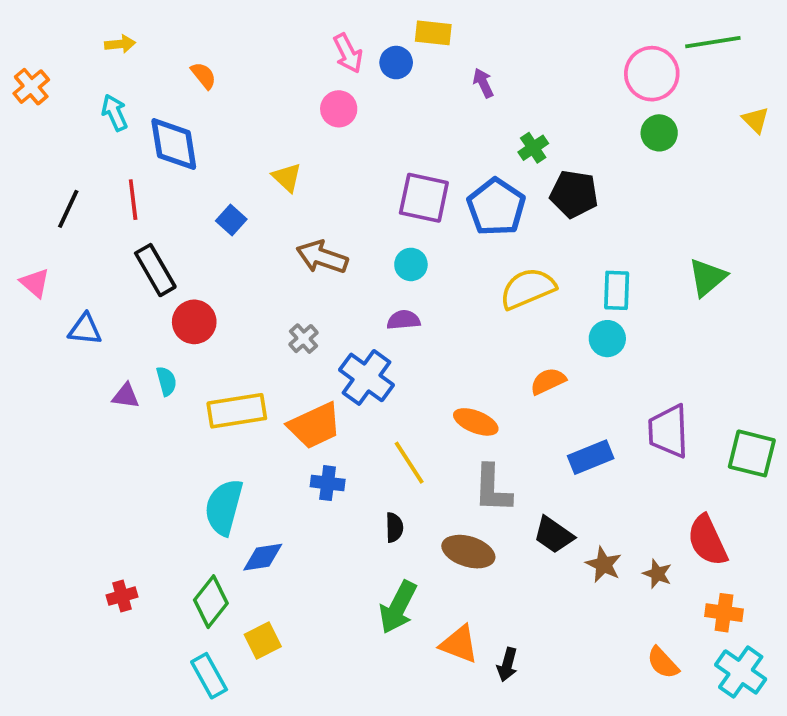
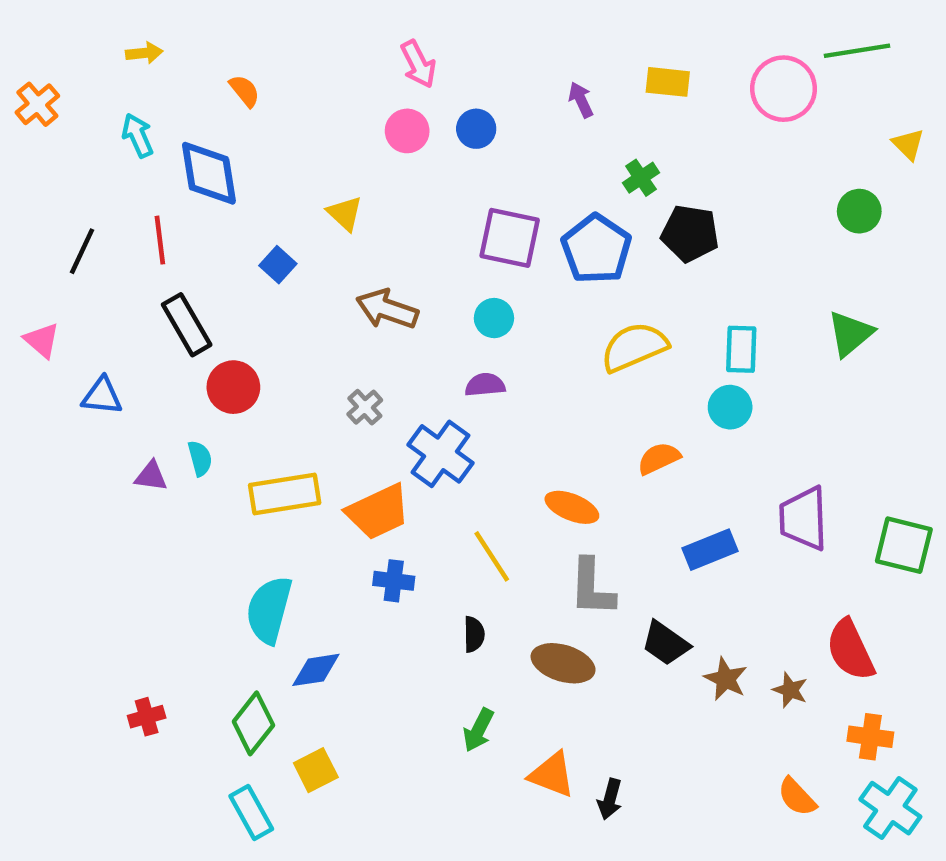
yellow rectangle: (433, 33) -> (668, 82), moved
blue circle: (396, 63) -> (476, 129), moved
green circle: (659, 133) -> (859, 211), moved
green arrow: (398, 607) -> (478, 730), size x0.7

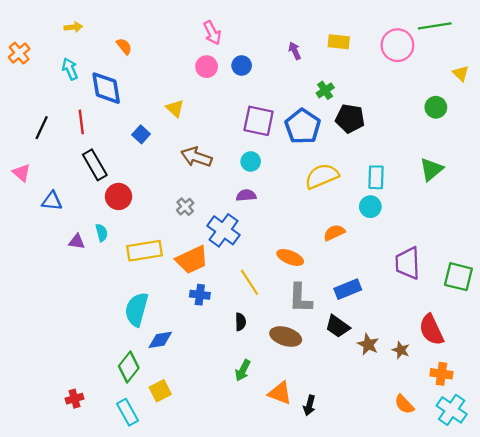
blue rectangle: (710, 550) -> (348, 289), moved
red cross: (147, 717) -> (74, 399), moved

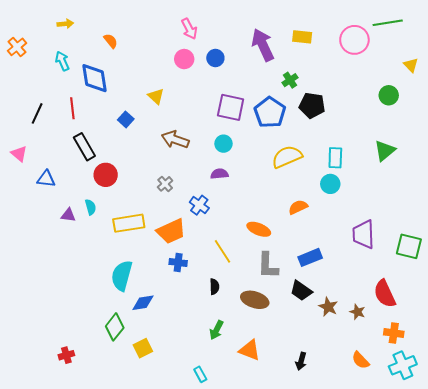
purple arrow: (295, 51) -> (263, 45), size x2.0
blue cross: (224, 230) -> (199, 205), size x0.7
black arrow: (309, 405) -> (301, 361), moved
cyan cross: (452, 410) -> (403, 365), turned 32
cyan rectangle: (128, 412) -> (200, 374), moved, size x0.7

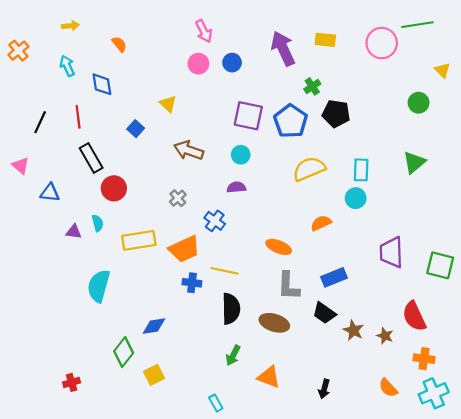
blue diamond: (95, 78) -> (102, 84), size x0.7
yellow line: (222, 251) -> (224, 271), moved, turned -45
cyan semicircle: (122, 276) -> (99, 286), moved
black semicircle: (214, 287) -> (231, 309), size x1.8

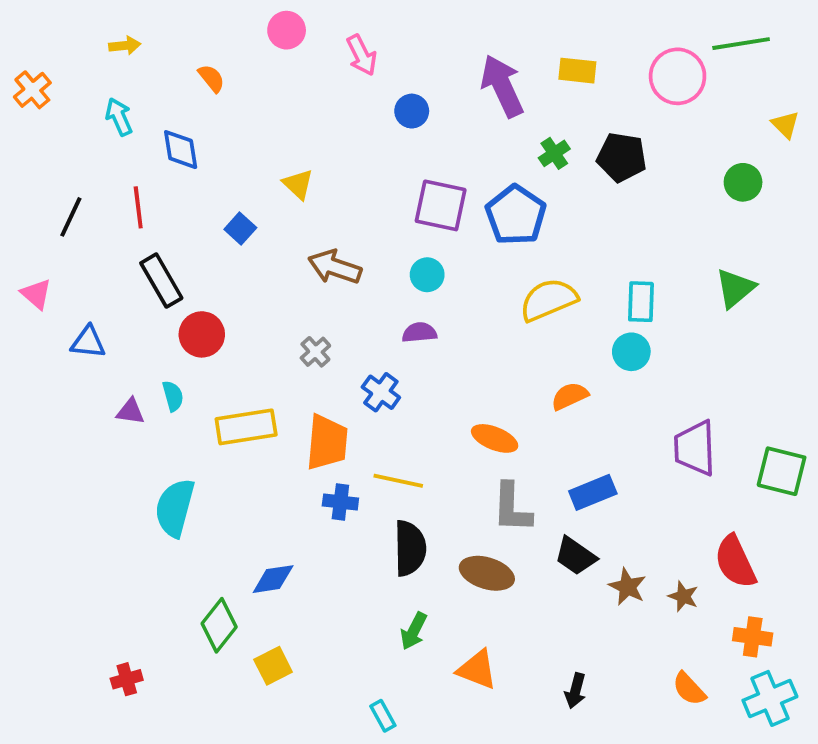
pink circle: (198, 64) -> (287, 30), moved
black pentagon: (336, 114) -> (622, 157), moved
orange trapezoid: (184, 249) -> (327, 442), turned -60

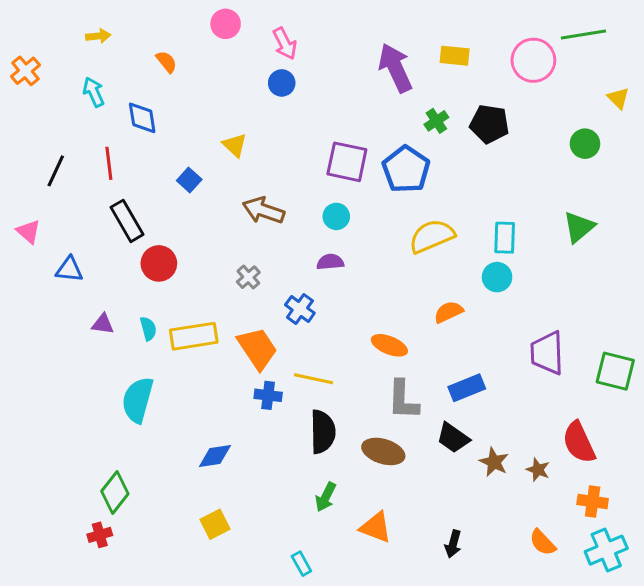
blue circle: (412, 111) -> (282, 83), moved
cyan semicircle: (173, 396) -> (148, 329), moved
orange trapezoid: (327, 442) -> (257, 348), turned -39
green diamond: (219, 625) -> (115, 492), moved

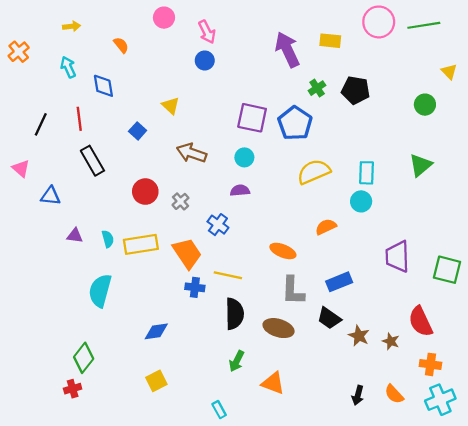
pink circle: (533, 60) -> (379, 22), moved
red circle: (159, 263) -> (145, 192), moved
black arrow: (453, 544) -> (358, 395), moved

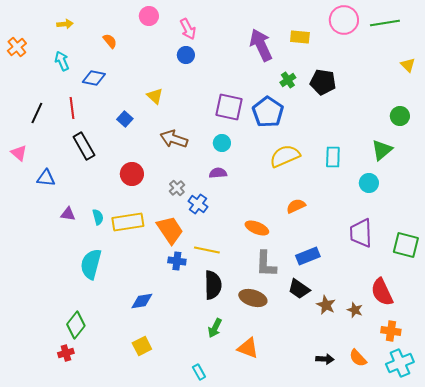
blue diamond: (103, 86) -> (94, 78), turned -70
green circle: (425, 105) -> (400, 116), moved
gray cross: (181, 201) -> (177, 188), moved
cyan circle: (361, 201) -> (369, 183), moved
black arrow: (358, 395) -> (325, 359), turned -102

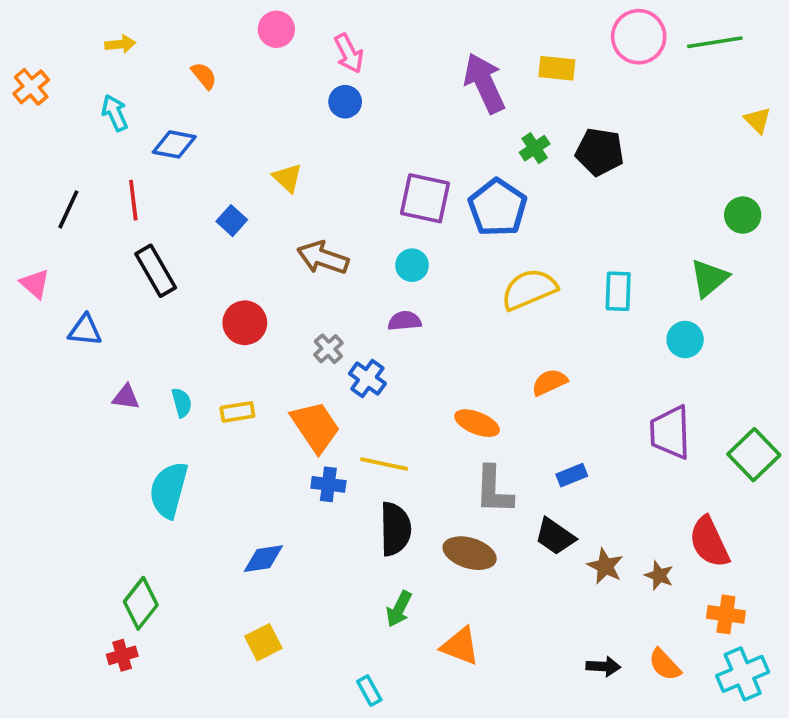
yellow rectangle: (128, 222) -> (237, 412), size x0.6
green square: (406, 245) -> (754, 455), turned 32
blue rectangle: (308, 256) -> (572, 475), size x0.7

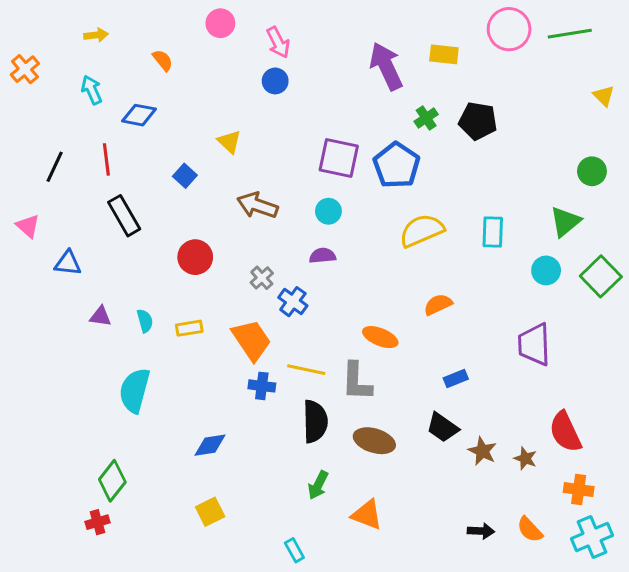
green square: (754, 455) -> (601, 276), moved
gray L-shape: (494, 490) -> (357, 381), moved

